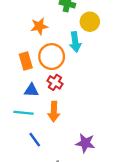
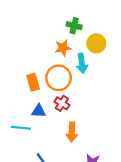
orange star: (39, 26) -> (63, 48), moved
orange arrow: (54, 112) -> (72, 132), moved
cyan line: (24, 113) -> (21, 128), moved

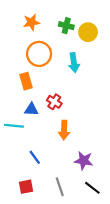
yellow circle: (96, 43) -> (88, 32), moved
orange star: (63, 48) -> (31, 22), moved
orange circle: (59, 78) -> (39, 54), moved

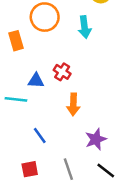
orange rectangle: (26, 81) -> (16, 41), moved
purple star: (84, 161) -> (96, 139), turned -30

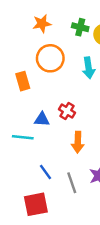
red square: (30, 169) -> (36, 204), size x1.5
gray line: (68, 169) -> (72, 183), moved

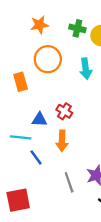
orange arrow: (78, 142) -> (62, 141), moved
blue line: (45, 172) -> (36, 157), moved
red square: (36, 204) -> (18, 200), moved

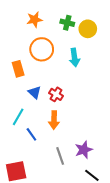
blue triangle: (40, 120) -> (35, 92), moved, turned 40
cyan line: (21, 137) -> (18, 117), turned -66

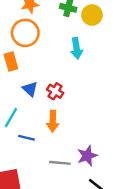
orange circle: (42, 49) -> (25, 33), moved
blue line: (31, 134) -> (26, 138), turned -40
gray line: (60, 156) -> (60, 163), turned -66

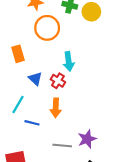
orange circle: (25, 33) -> (47, 28), moved
cyan arrow: (77, 48) -> (69, 61), moved

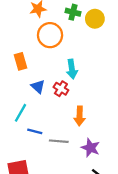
orange arrow: (56, 108) -> (80, 116), moved
purple star: (87, 139) -> (90, 148), turned -30
gray line: (62, 145) -> (59, 141), moved

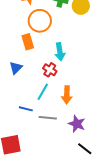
orange rectangle: (20, 61) -> (28, 42), moved
blue triangle: (38, 87) -> (16, 68), moved, turned 32
cyan line: (20, 113) -> (43, 92), moved

